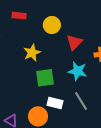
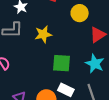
yellow star: (32, 53) -> (43, 34), moved

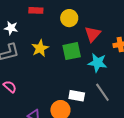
green square: (62, 63) -> (72, 51), moved

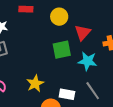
yellow star: (40, 48) -> (35, 84), moved

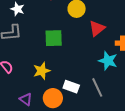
green square: (62, 50) -> (54, 38), moved
cyan star: (88, 61) -> (108, 61), moved

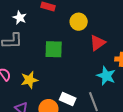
yellow star: (42, 71) -> (29, 80), moved

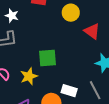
red triangle: (98, 43) -> (92, 31), turned -42
green square: (54, 49) -> (48, 58), moved

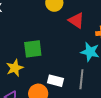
gray line: (95, 90) -> (81, 79), turned 36

